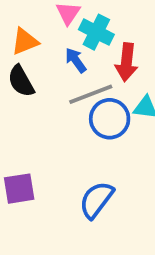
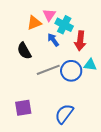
orange triangle: (25, 41) -> (34, 23), moved
gray line: (91, 94) -> (48, 70), moved

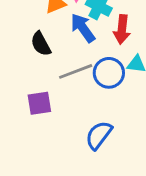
blue arrow: (53, 40) -> (83, 28), size x1.5
purple square: (23, 108) -> (39, 103), moved

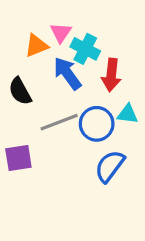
blue semicircle: (99, 135) -> (110, 166), moved

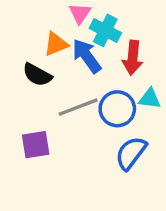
orange triangle: (36, 46) -> (56, 44), moved
black semicircle: (20, 91) -> (37, 75), turned -32

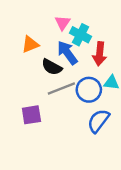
orange triangle: (56, 44) -> (30, 44), moved
black semicircle: (37, 75) -> (52, 67), moved

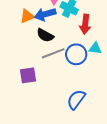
blue arrow: (67, 53) -> (45, 14), moved, turned -70
blue semicircle: (98, 121) -> (76, 99), moved

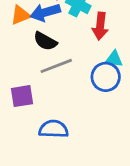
blue circle: (76, 54) -> (106, 77), moved
blue semicircle: (76, 99) -> (54, 129), moved, turned 55

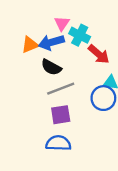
red arrow: (100, 26) -> (99, 54), turned -55
purple square: (22, 96) -> (61, 115), moved

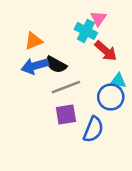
pink triangle: (62, 23) -> (98, 18), moved
blue arrow: (51, 42) -> (35, 66), moved
blue semicircle: (58, 143) -> (93, 129), moved, turned 110

